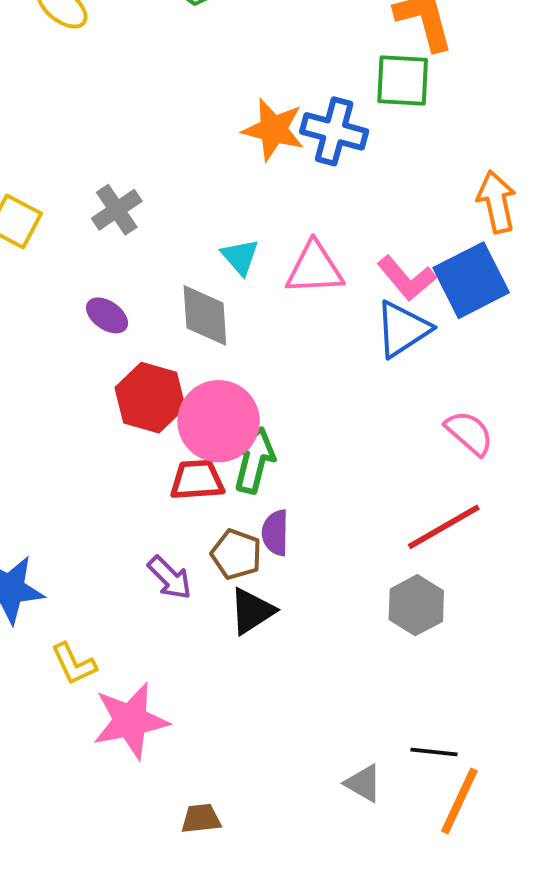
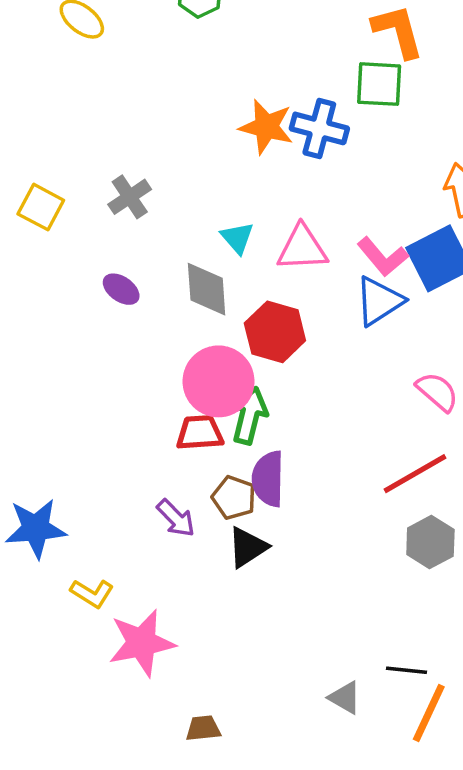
red hexagon: (150, 398) -> (275, 332), moved
purple semicircle: (275, 533) -> (268, 479), size x1.4
gray hexagon: (416, 605) -> (430, 542), moved
yellow L-shape: (74, 664) -> (92, 593), turned -33

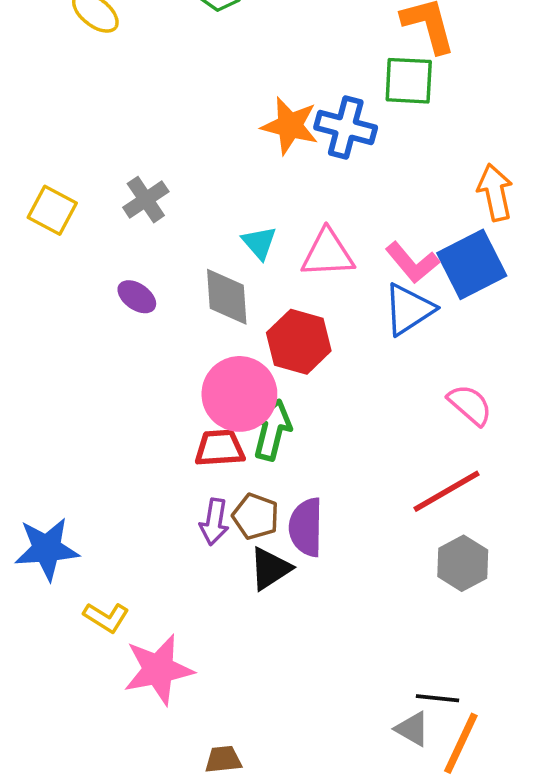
purple semicircle: (268, 479) -> (306, 527), moved
purple arrow: (176, 518) -> (214, 522), moved, turned 54
gray triangle: (345, 698) -> (412, 729), moved

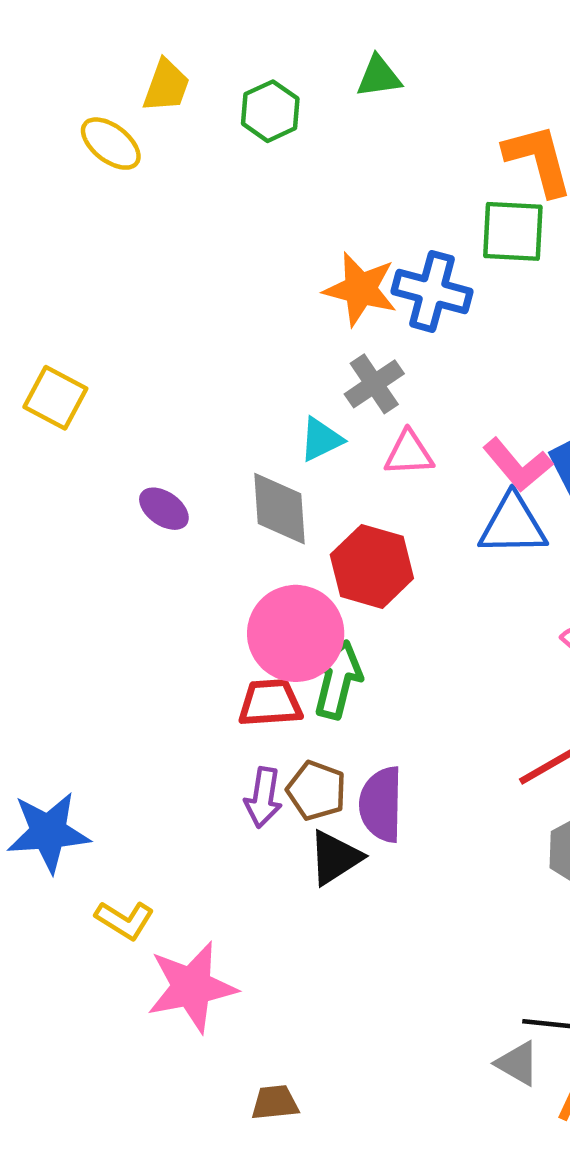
gray cross: (146, 200) -> (374, 384), moved
cyan triangle: (259, 243) -> (321, 439), turned 45
pink triangle: (328, 254) -> (409, 453), size x0.7
blue triangle: (409, 309) -> (513, 525), turned 32

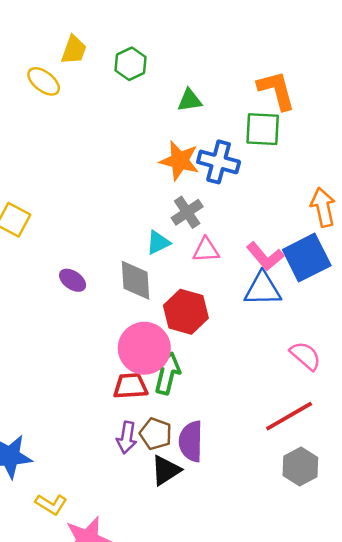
green triangle: (379, 77) -> (190, 100), moved

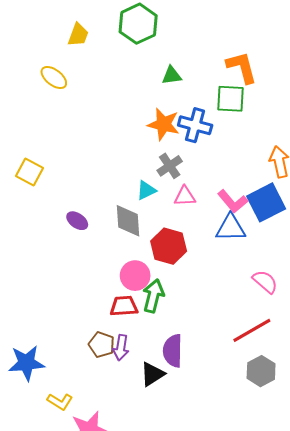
green hexagon: (130, 64) -> (138, 24), moved, size x1.5
yellow ellipse: (44, 81) -> (54, 77), moved
pink circle: (144, 348) -> (135, 276), size x0.7
brown pentagon: (156, 434) -> (102, 345), moved

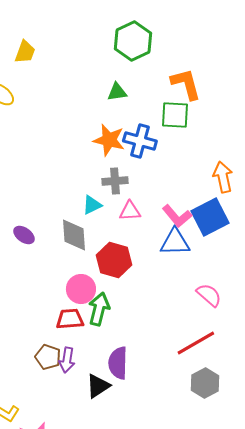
green hexagon: (138, 24) -> (133, 41), moved
gray cross: (170, 166) -> (115, 181), turned 30

